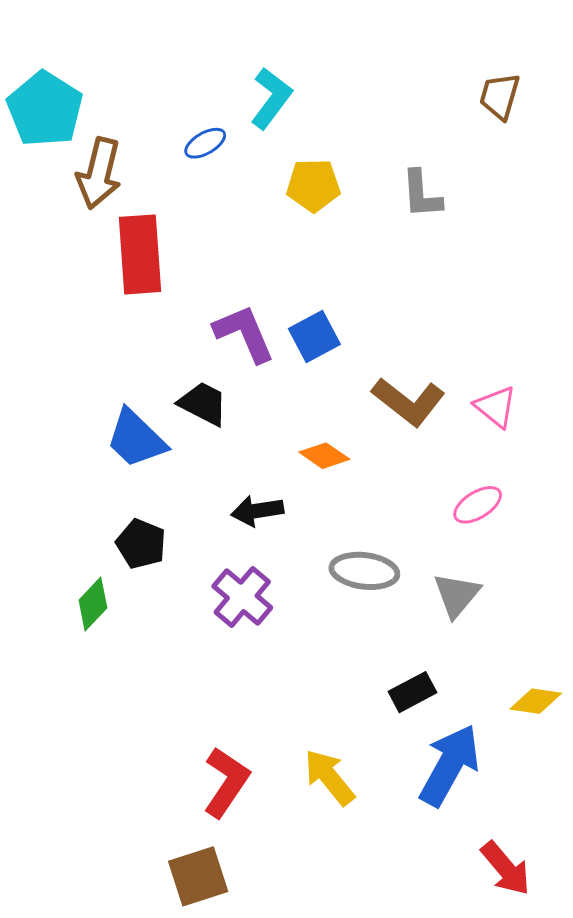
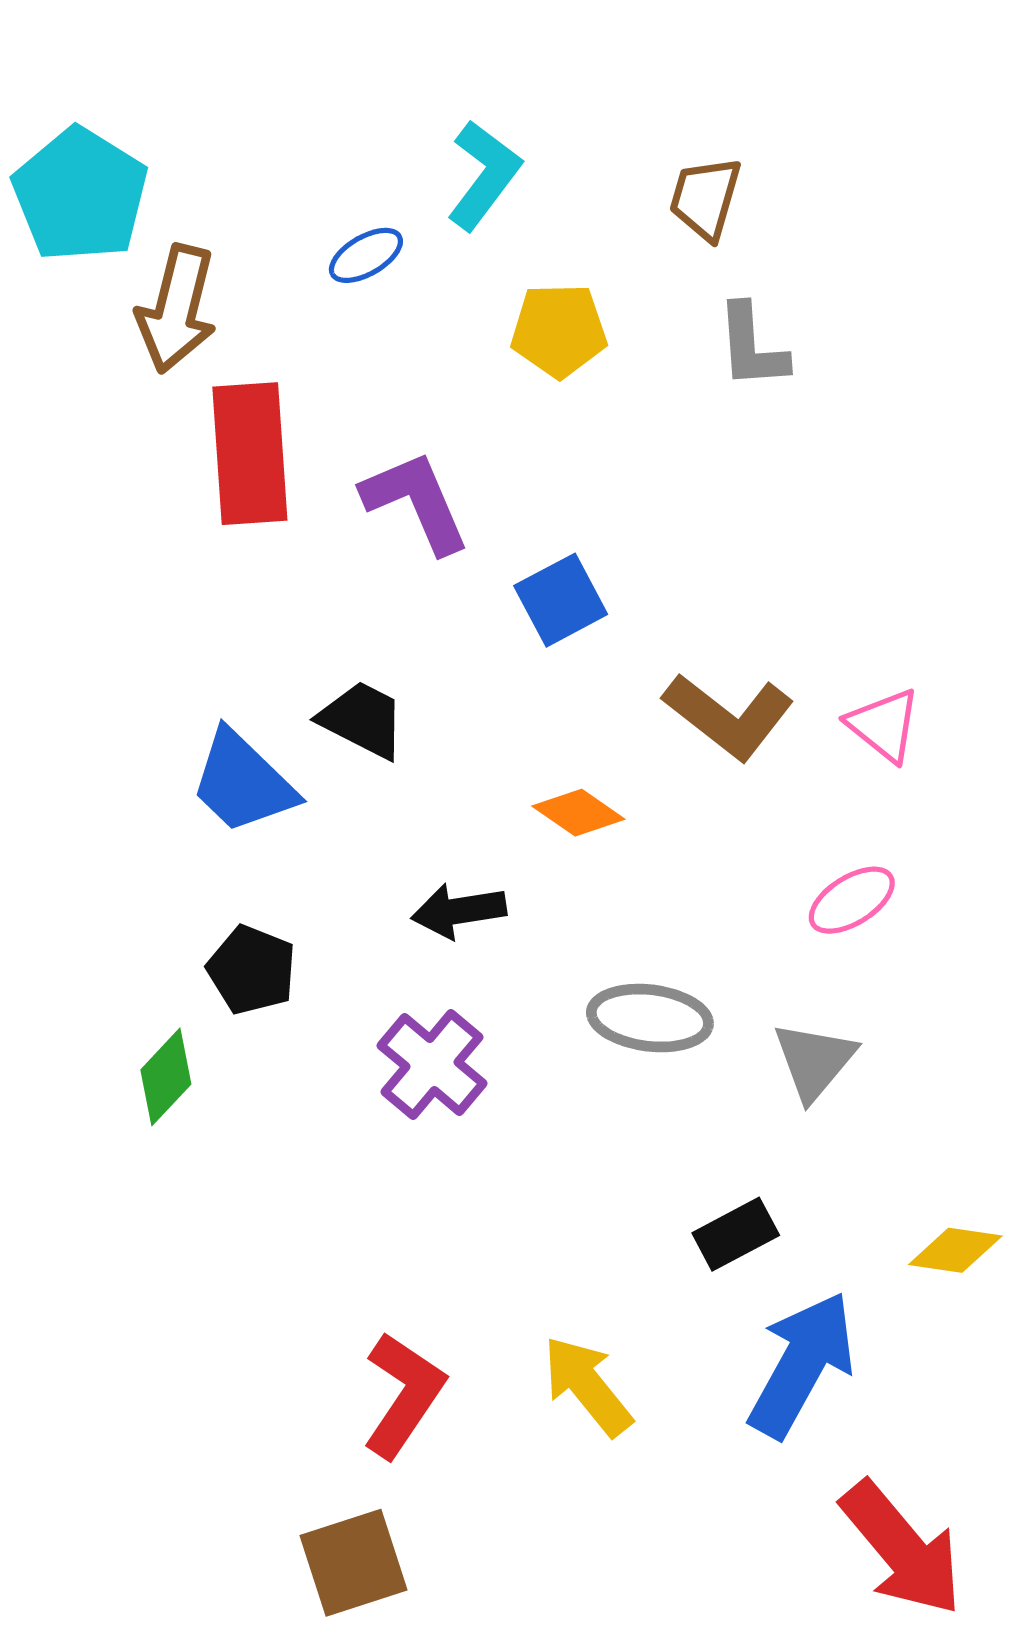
brown trapezoid: (500, 96) -> (705, 198), moved
purple L-shape: (244, 334) -> (416, 502), moved
red arrow: (506, 868) -> (902, 1548), size x1.4

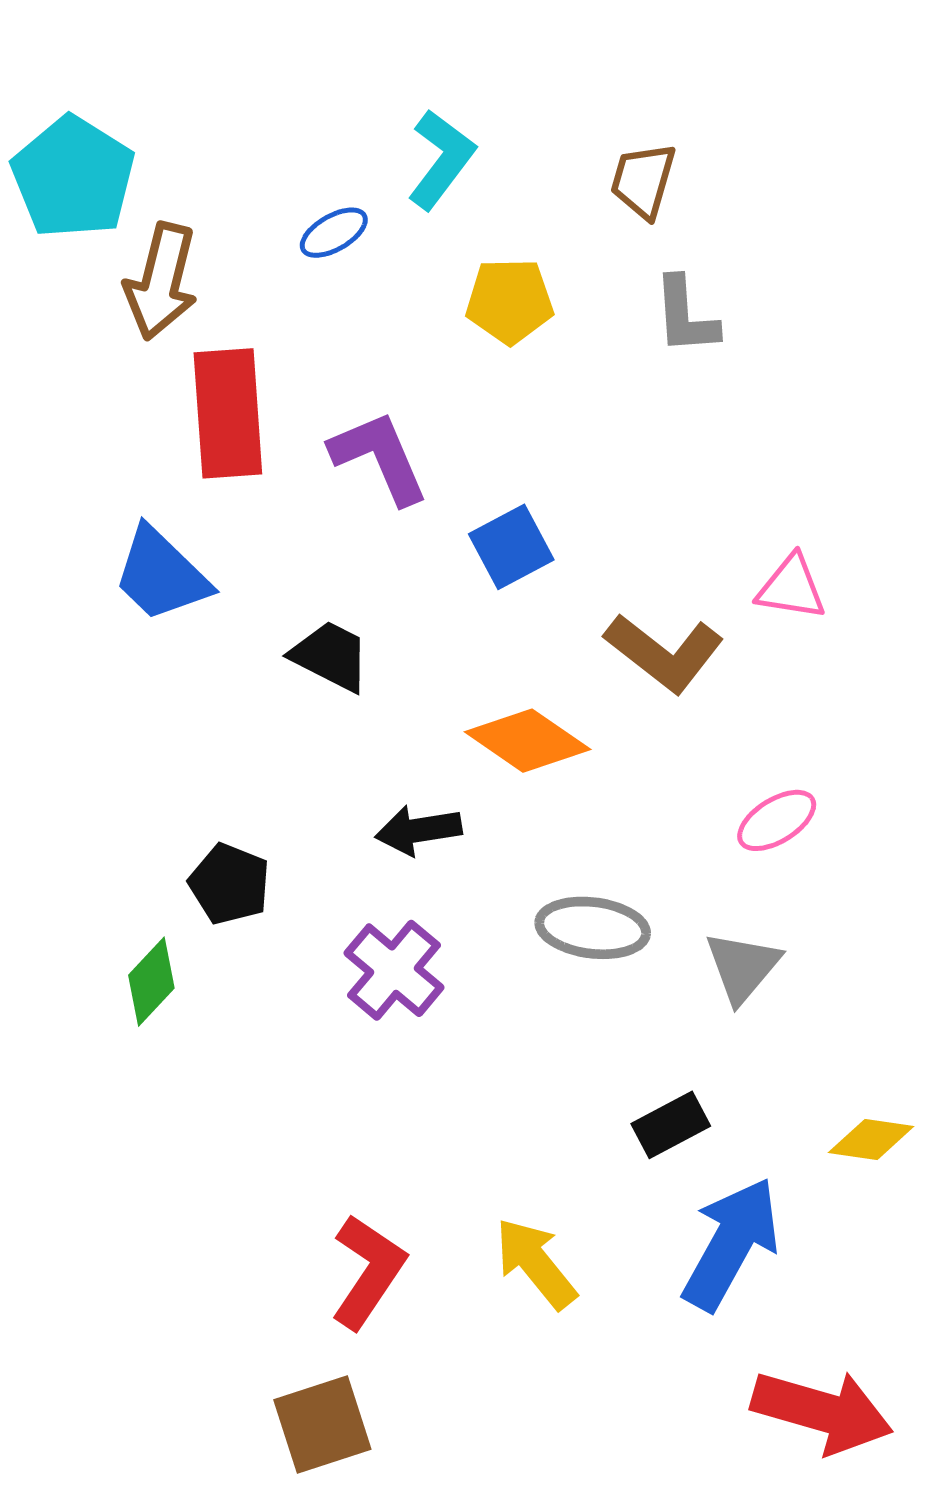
pink triangle: (884, 725) -> (791, 588), moved, turned -30
blue trapezoid: (243, 782) -> (161, 575), moved
orange diamond: (578, 813) -> (528, 741), size x1.5
red arrow: (902, 1548) -> (822, 1411), turned -34

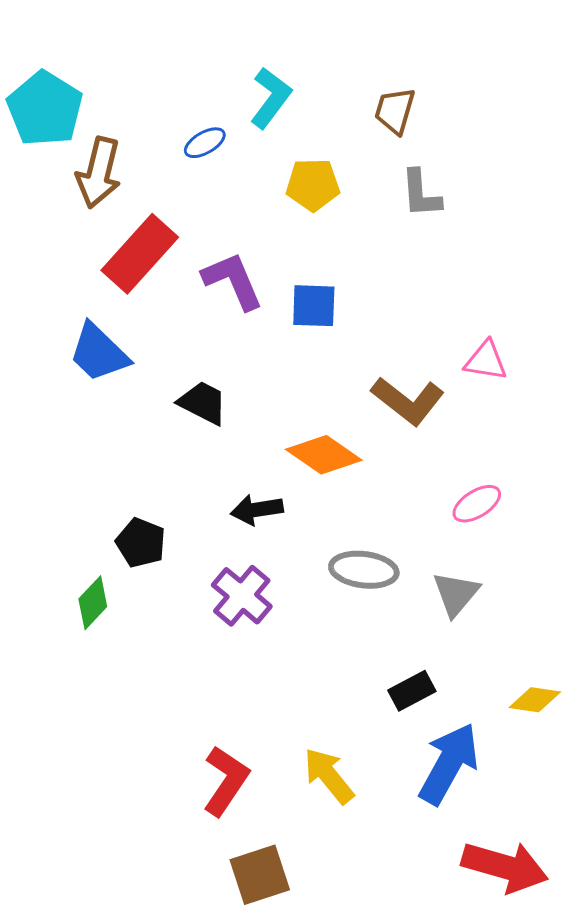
red rectangle: (228, 413) -> (140, 254), turned 46
blue square: (511, 547) -> (314, 306), moved, turned 30
brown square: (322, 1424) -> (260, 875), moved

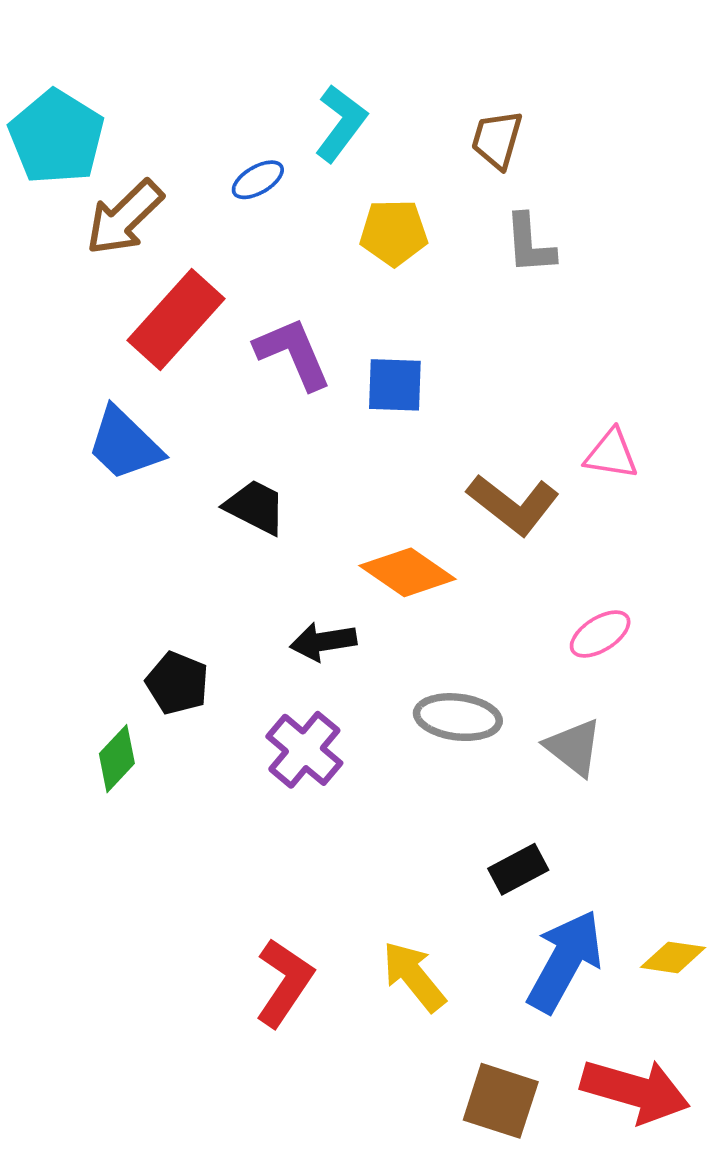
brown arrow: (99, 173) -> (124, 218), turned 32
gray triangle: (456, 594) -> (574, 747), turned -32
yellow diamond: (535, 700) -> (673, 957), moved
brown square: (260, 875) -> (501, 1101), moved, turned 36

